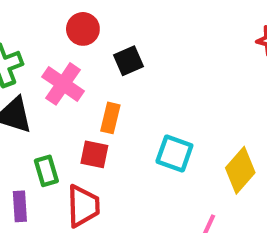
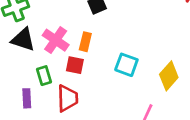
pink cross: (63, 84) -> (56, 40), moved

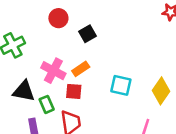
black triangle: (23, 40) -> (24, 91), moved
orange rectangle: (85, 42) -> (81, 69), turned 49

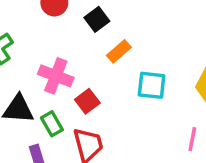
orange rectangle: (81, 69) -> (119, 51), moved
red square: (74, 91) -> (87, 101), turned -35

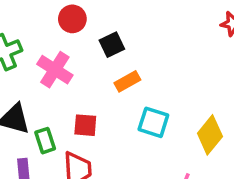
pink cross: (56, 76) -> (55, 70), moved
red square: (87, 101) -> (85, 125), turned 30

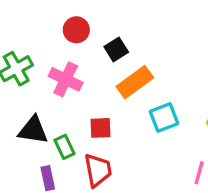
orange rectangle: (127, 81) -> (135, 82), size x1.5
cyan square: (153, 122) -> (164, 117), turned -32

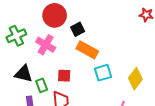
red circle: (76, 30) -> (55, 15), size x1.5
orange rectangle: (135, 82) -> (87, 50), turned 60

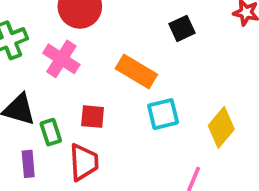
black square: (78, 29) -> (182, 28), moved

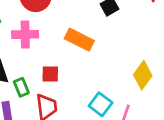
pink cross: (61, 59) -> (25, 34), turned -30
cyan square: (163, 114) -> (101, 104), moved, turned -35

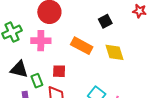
yellow diamond: (143, 75) -> (115, 52), moved, turned -55

